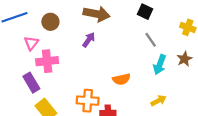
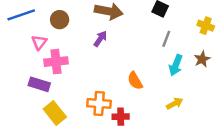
gray line: (151, 40) -> (166, 39), turned 56
orange semicircle: (121, 79) -> (135, 81), turned 72
purple rectangle: (31, 83) -> (39, 84), turned -42

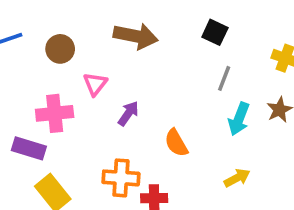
purple arrow: (100, 39) -> (128, 113), moved
pink triangle: (39, 42) -> (95, 84), moved

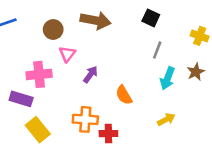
brown circle: (60, 49) -> (53, 29), moved

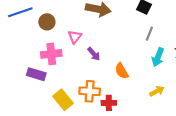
brown circle: (53, 29) -> (47, 22), moved
purple arrow: (90, 74) -> (94, 54), turned 104
yellow rectangle: (38, 130) -> (63, 100), moved

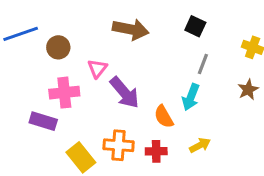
purple arrow: (94, 54) -> (125, 93), size x1.6
cyan arrow: (158, 57) -> (191, 97), moved
yellow arrow: (157, 91) -> (200, 145), moved
red cross: (109, 103) -> (156, 151), moved

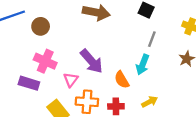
pink triangle: (97, 68) -> (71, 80), moved
pink cross: (64, 93) -> (45, 61), turned 30

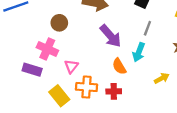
brown circle: (41, 26) -> (59, 23), moved
purple arrow: (92, 61) -> (110, 36), moved
yellow arrow: (150, 102) -> (162, 78), moved

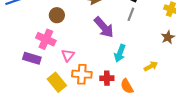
gray line: (147, 28) -> (131, 14), moved
cyan arrow: (139, 52) -> (120, 53), moved
orange semicircle: (119, 66) -> (127, 86), moved

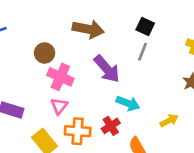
pink cross: (46, 39) -> (60, 77), moved
cyan arrow: (120, 53) -> (128, 103), turned -90
red cross: (107, 78) -> (111, 126), moved, turned -32

